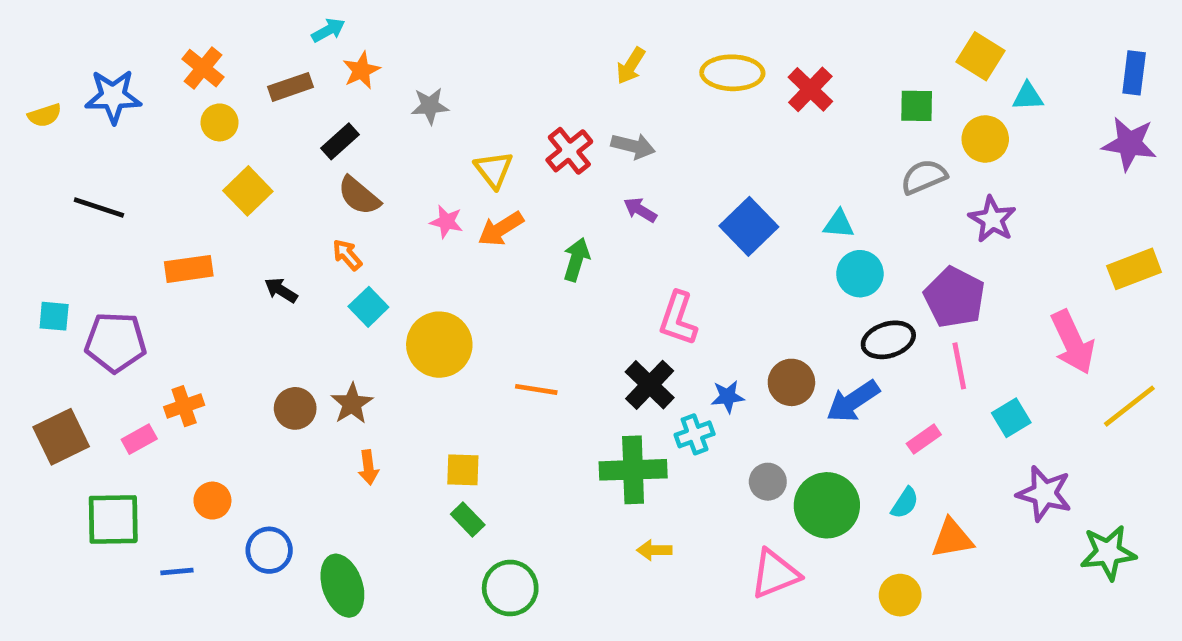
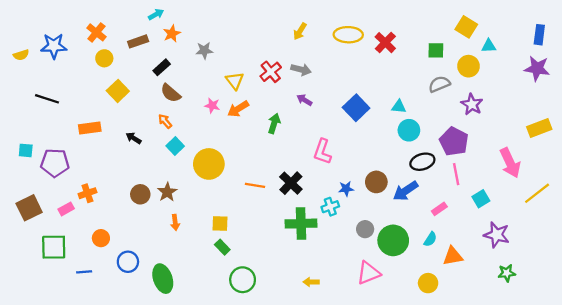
black cross: (650, 385) -> (291, 183), moved
yellow arrow: (654, 550) -> (311, 282), moved
green star: (1108, 553) -> (507, 273), moved, size x0.7

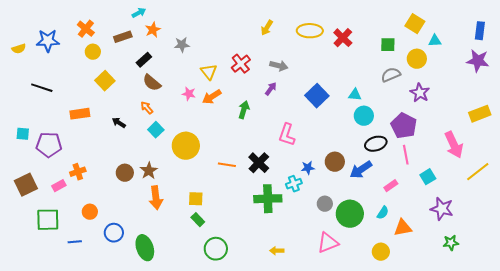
gray arrow: (301, 70) -> (279, 66), moved
purple arrow: (304, 100) -> (271, 89), turned 96
orange arrow: (175, 222) -> (156, 198), size x1.6

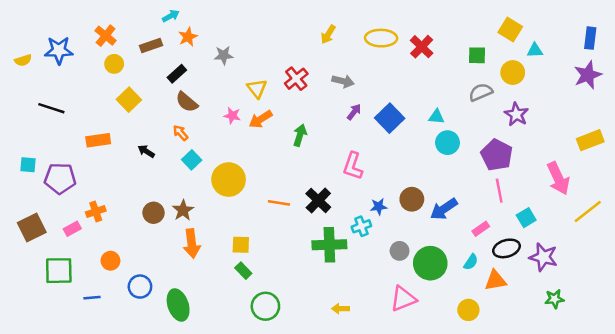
purple star: (478, 61) -> (588, 75), turned -30
purple arrow: (271, 89) -> (354, 112), moved
black ellipse: (376, 144) -> (507, 248), moved

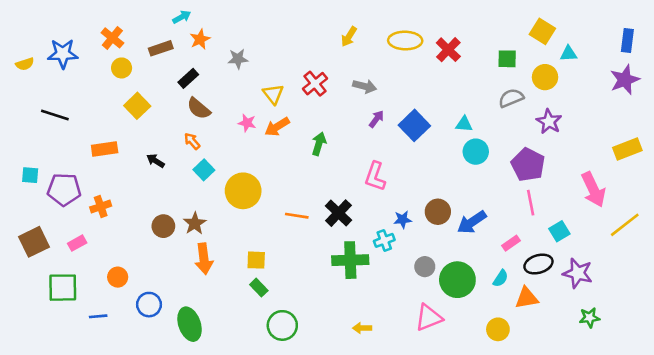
orange cross: (96, 212) -> (101, 207), moved

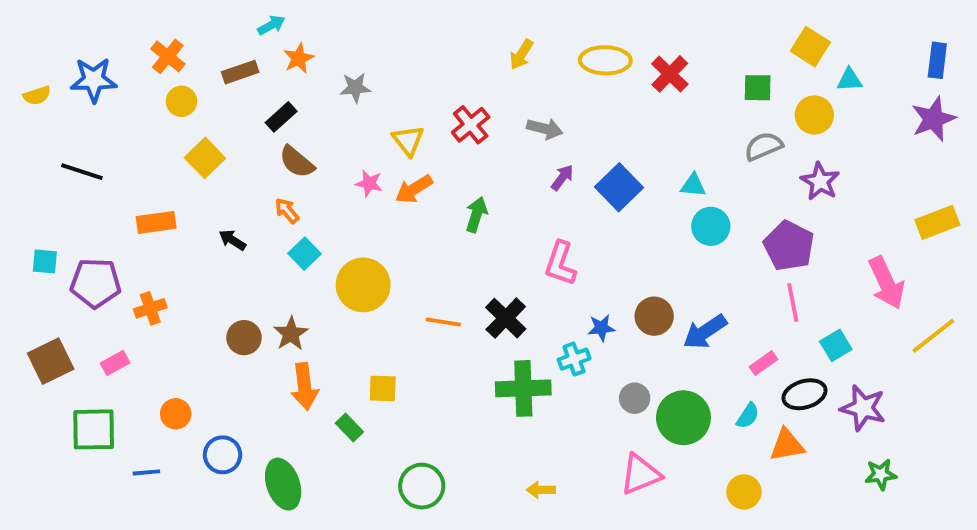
green rectangle: (259, 288) -> (349, 427), moved

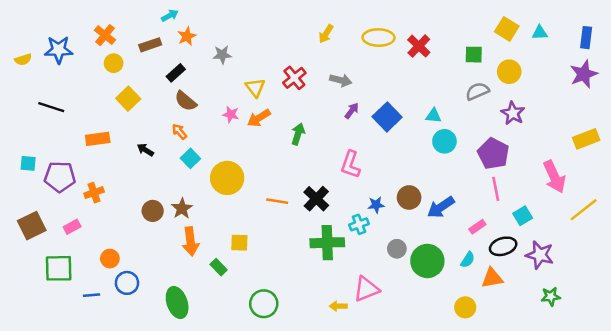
cyan triangle: (849, 80) -> (540, 33), moved
blue circle: (223, 455) -> (127, 283), moved
pink triangle: (640, 474) -> (366, 289), moved

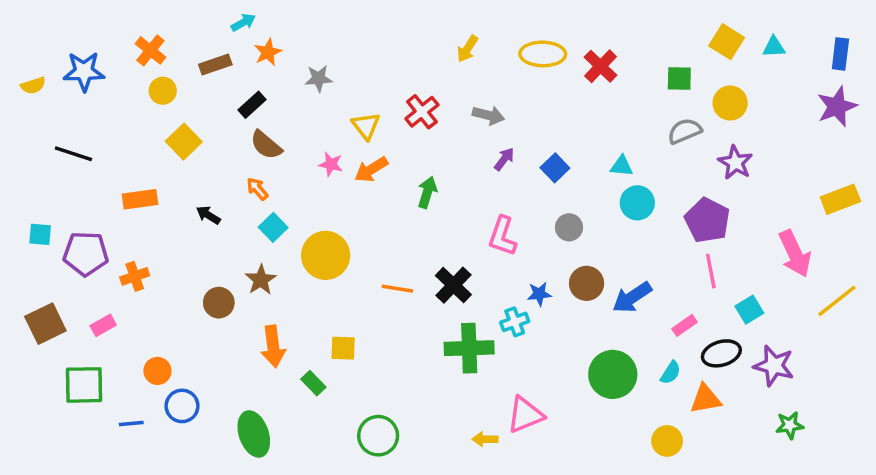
blue square: (387, 117) -> (555, 168), size x0.7
brown star: (182, 208) -> (261, 280), moved
gray circle: (397, 249) -> (569, 227), moved

